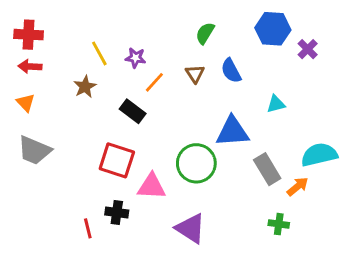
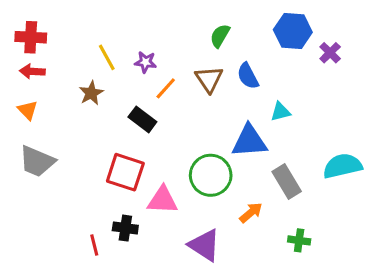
brown triangle: (195, 74) -> (209, 79), size x1.4
cyan triangle: (276, 104) -> (280, 112), moved
orange arrow: (298, 186) -> (251, 213), moved

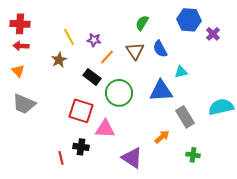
green circle: (211, 175) -> (119, 93), moved

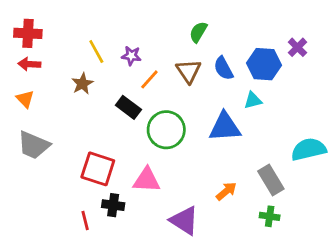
blue hexagon: (189, 20) -> (264, 64), moved
red square: (81, 111) -> (98, 169), moved
gray rectangle: (185, 117) -> (271, 180), moved

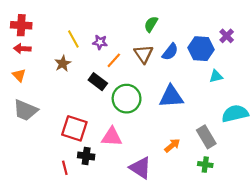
blue semicircle: (223, 68) -> (170, 52), turned -114
cyan triangle: (253, 100) -> (216, 76), moved

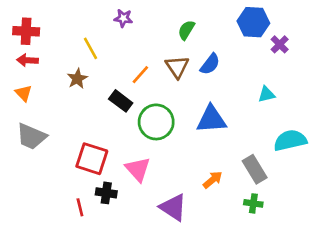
purple star: (100, 42) -> (123, 18), moved
blue hexagon: (201, 49) -> (253, 22), moved
pink triangle: (112, 137) -> (138, 169), turned 45

